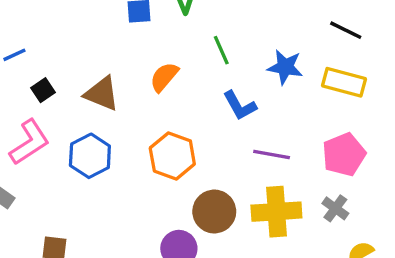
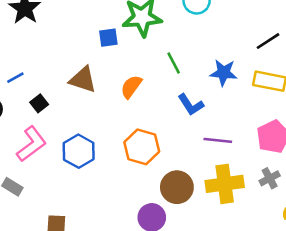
black line: (346, 30) -> (268, 41), turned -55
brown triangle: (102, 94) -> (83, 80), moved
gray cross: (335, 208) -> (270, 178), turned 30

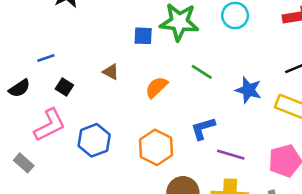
green line: (174, 63) -> (202, 72), turned -40
brown triangle: (83, 80) -> (111, 72), size x0.6
black square: (39, 103) -> (64, 87), turned -30
blue L-shape: (191, 105) -> (203, 128), moved, turned 96

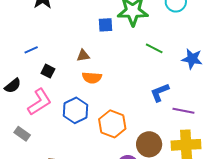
brown triangle: (111, 72) -> (83, 56), turned -32
orange semicircle: (156, 87) -> (92, 78), moved, turned -126
black semicircle: (19, 88) -> (13, 86), moved
orange hexagon: (156, 147) -> (112, 124), moved

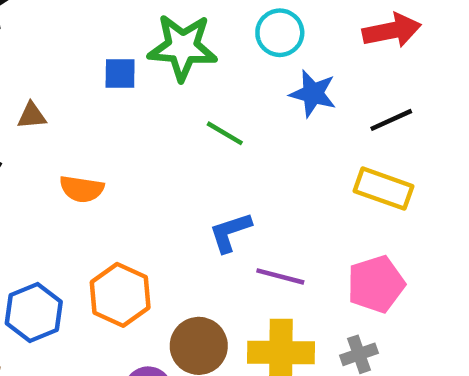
brown triangle: (83, 56) -> (32, 116), moved
blue star: (192, 59) -> (313, 94), moved
blue hexagon: (75, 110) -> (34, 312), moved

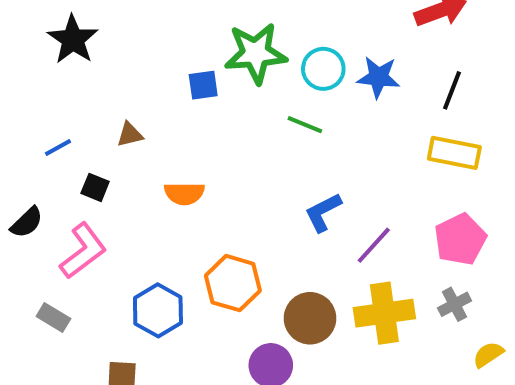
cyan circle: (280, 33) -> (323, 69), moved
black line: (391, 120) -> (452, 90), turned -36
purple line: (280, 276) -> (374, 245), turned -54

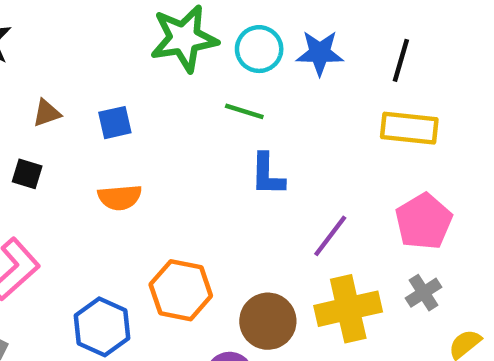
blue square: (203, 85) -> (115, 123), moved
brown triangle: (130, 135) -> (47, 113), moved
black square: (95, 187) -> (27, 174), moved
blue L-shape: (323, 212) -> (267, 174), moved, turned -57

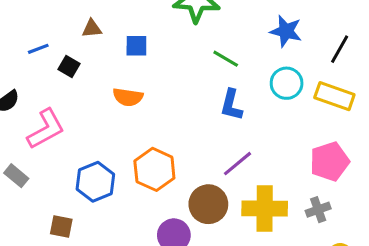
cyan circle: (259, 49) -> (287, 83), moved
purple line: (330, 236) -> (237, 164), moved

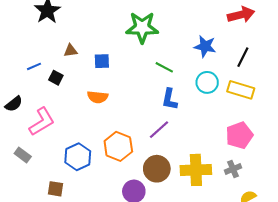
purple line: (237, 164) -> (159, 130), moved

